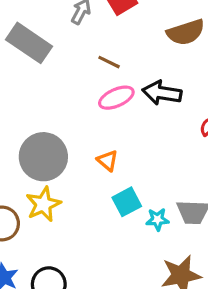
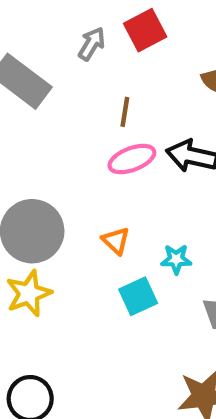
brown line: (109, 62) -> (125, 112), turned 70
cyan star: (157, 219) -> (176, 259), moved

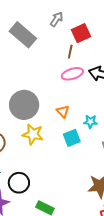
red square: (145, 30) -> (81, 33), moved
yellow star: (29, 293) -> (33, 134), moved, turned 30

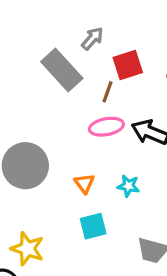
gray rectangle: (23, 35) -> (62, 70), moved
cyan star: (90, 122) -> (128, 186), moved
yellow star: (33, 134) -> (27, 249), moved

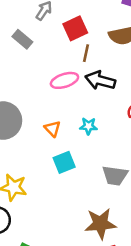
gray rectangle: (62, 70) -> (22, 39), size x0.6
brown line: (107, 92) -> (86, 53), moved

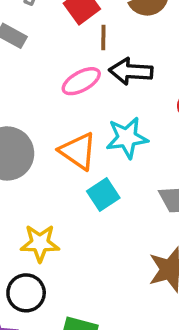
cyan star: (88, 126) -> (127, 138), size x1.6
orange triangle: (53, 129) -> (78, 151), size x1.6

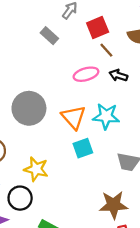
brown line: (103, 37) -> (106, 50), turned -56
black arrow: (131, 71) -> (118, 75), size x0.7

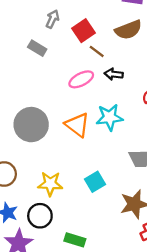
cyan square: (83, 148) -> (95, 182), moved

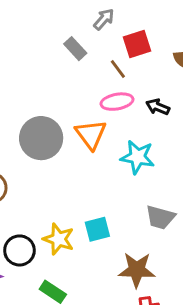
brown line: (97, 51) -> (118, 69), moved
orange triangle: (77, 125) -> (91, 134), moved
yellow star: (50, 184) -> (59, 239), moved

